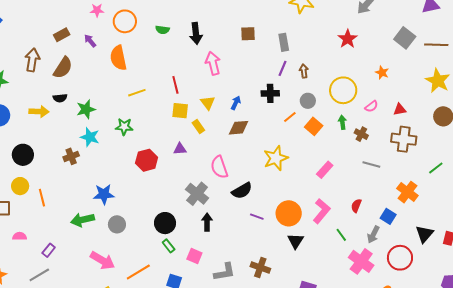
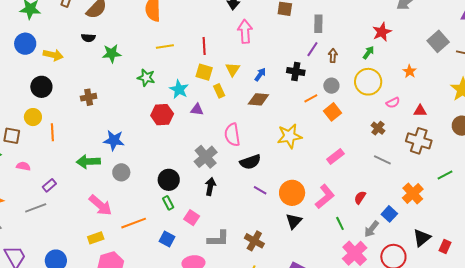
yellow arrow: (39, 112) -> (53, 55), moved
green arrow: (342, 122) -> (368, 53), moved, turned 32
cyan star: (90, 137) -> (179, 89), moved

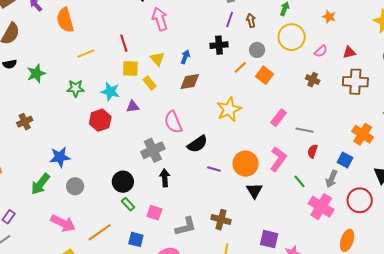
gray cross: (206, 157) -> (153, 150), turned 30
gray line: (382, 160) -> (305, 130), moved
green arrow: (88, 162) -> (40, 184), turned -35

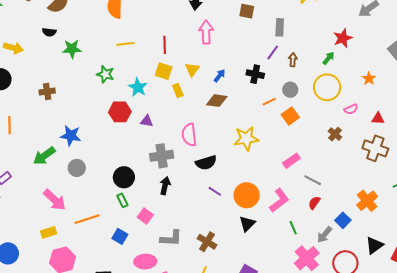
purple triangle: (133, 107) -> (147, 121), moved

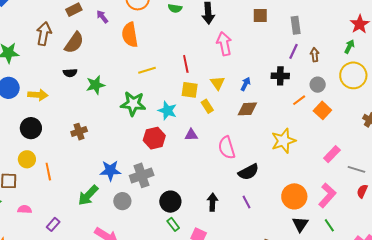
green star: (105, 74) -> (133, 104), size x1.4
purple triangle: (147, 121) -> (191, 135), moved
gray cross: (162, 156) -> (142, 175), moved
purple line: (215, 191) -> (246, 202), moved, turned 40
green line: (293, 228) -> (329, 225), moved

